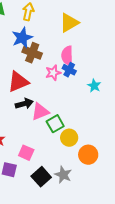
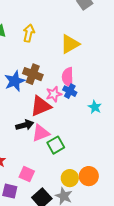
blue star: (22, 38) -> (15, 81), moved
red triangle: (18, 82) -> (41, 106), moved
yellow circle: (69, 138) -> (70, 178), moved

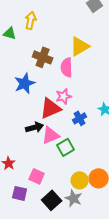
yellow arrow: (29, 33) -> (31, 20), moved
brown cross: (33, 74) -> (43, 57), moved
pink semicircle: (68, 77) -> (67, 67), moved
blue cross: (70, 91) -> (80, 118), moved, turned 32

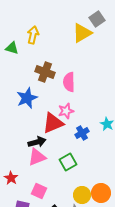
yellow triangle: (80, 46) -> (82, 33), moved
pink triangle: (51, 135) -> (37, 157), moved

